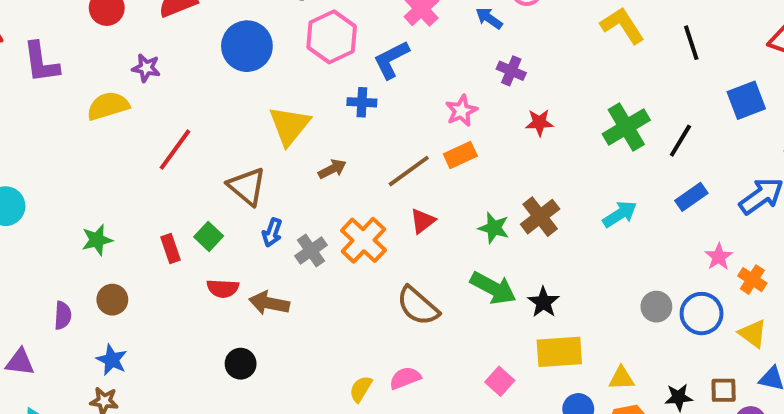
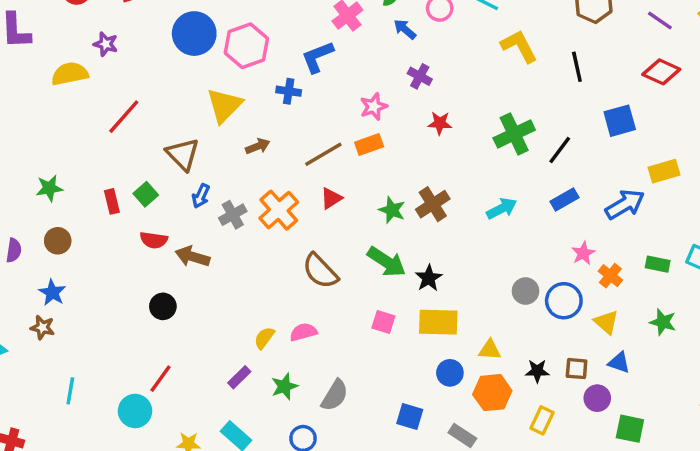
pink hexagon: (332, 37) -> (246, 46), moved
pink square: (500, 381) -> (383, 322), moved, turned -30

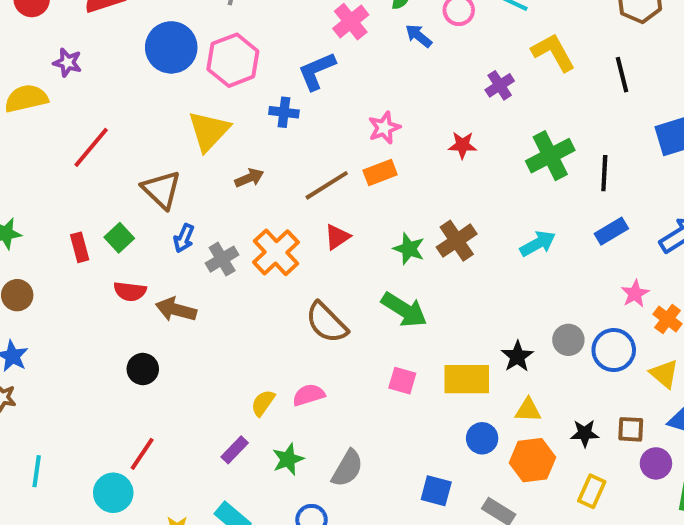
purple cross: (420, 76) -> (500, 85), moved, turned 30
black line: (560, 150) -> (604, 173), turned -32
black star: (429, 278) -> (517, 356), moved

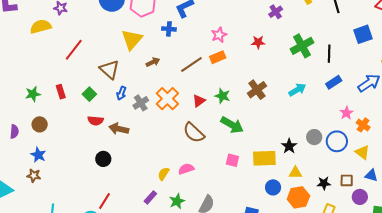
red triangle: (337, 237) -> (199, 101), moved
red rectangle: (80, 247) -> (61, 92), moved
green star: (409, 249) -> (222, 96), moved

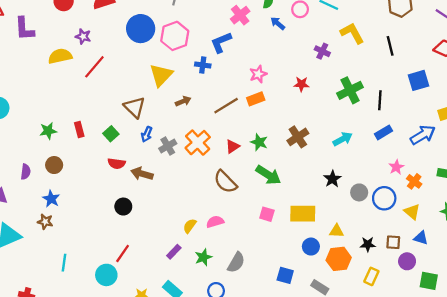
purple cross: (276, 12) -> (322, 51), turned -32
red line: (74, 50) -> (94, 67), moved
black star: (289, 146) -> (332, 179), moved

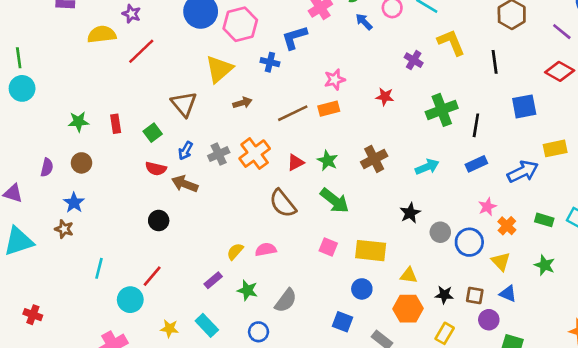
blue arrow: (147, 134) -> (185, 151), moved
blue circle: (311, 247) -> (362, 289), moved
green star: (203, 257) -> (247, 290), turned 30
cyan line: (64, 263) -> (99, 268), moved

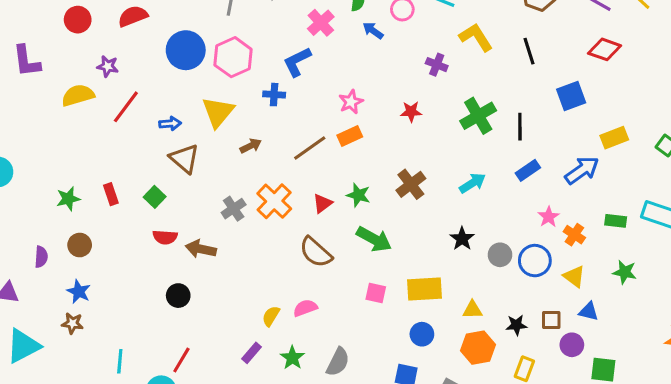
blue arrow: (185, 151) -> (170, 124), moved, turned -114
green star: (247, 290) -> (292, 358), turned 30

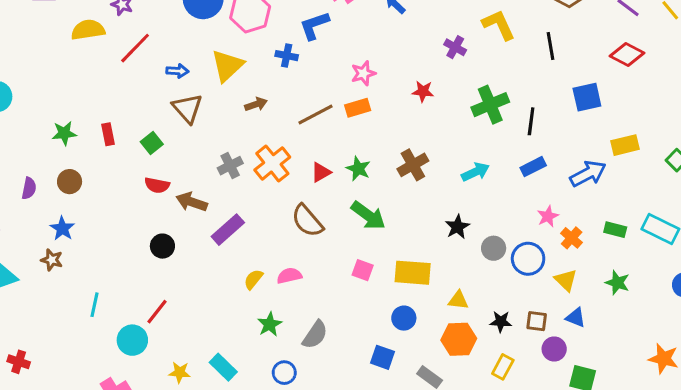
purple rectangle: (251, 353) -> (228, 230), moved, size x1.5

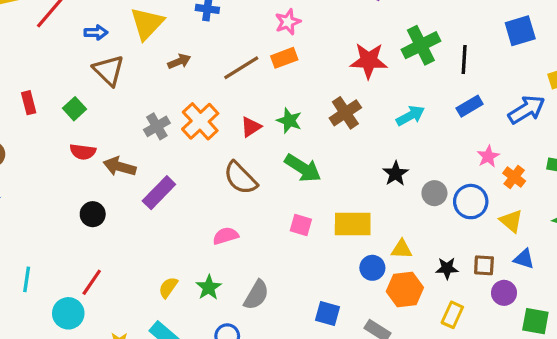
red star: (423, 91) -> (369, 61), moved, size x1.6
yellow semicircle: (253, 279) -> (168, 287), moved
blue circle: (404, 318) -> (372, 268), moved

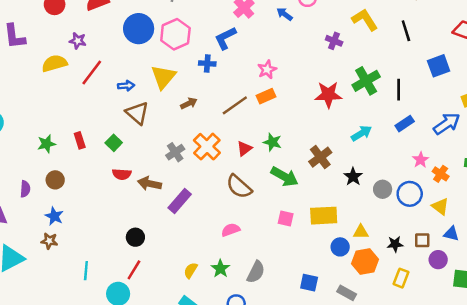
brown cross: (345, 113) -> (320, 157), moved
black circle: (93, 214) -> (135, 237), moved

